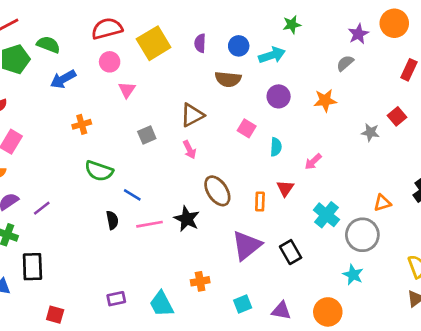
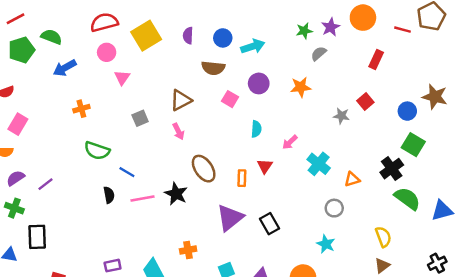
green star: (292, 25) -> (304, 31), moved
pink square: (247, 128) -> (230, 99), moved
cyan cross: (326, 215) -> (319, 164), moved
gray circle: (362, 235) -> (334, 208), size x0.6

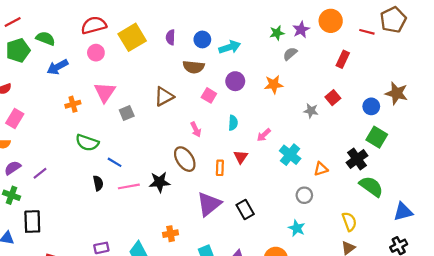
pink triangle: (122, 77) -> (105, 92), moved, size x1.5
pink arrow: (178, 131) -> (196, 129), moved
black star: (176, 194) -> (160, 182), turned -30
blue triangle: (442, 210) -> (403, 212), moved

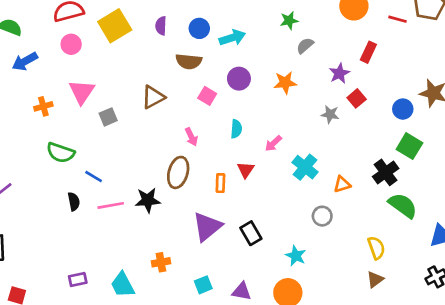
purple star: (301, 30) -> (339, 73), moved
brown ellipse: (185, 159) -> (178, 172), turned 50
cyan star: (297, 228) -> (296, 256), moved

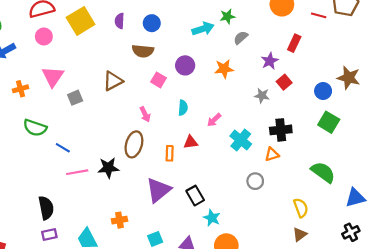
cyan arrow: (232, 38) -> (203, 29), moved
red triangle: (246, 170) -> (191, 142), turned 48
black cross: (386, 172) -> (281, 130), moved, turned 30
black semicircle: (74, 202) -> (46, 208), moved, size x1.5
cyan star: (296, 256) -> (212, 218), moved

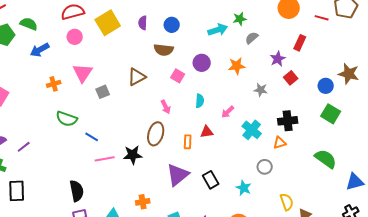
gray star: (262, 95) -> (261, 90), moved
yellow semicircle: (301, 208) -> (287, 202), moved
cyan star: (212, 218) -> (244, 188), moved

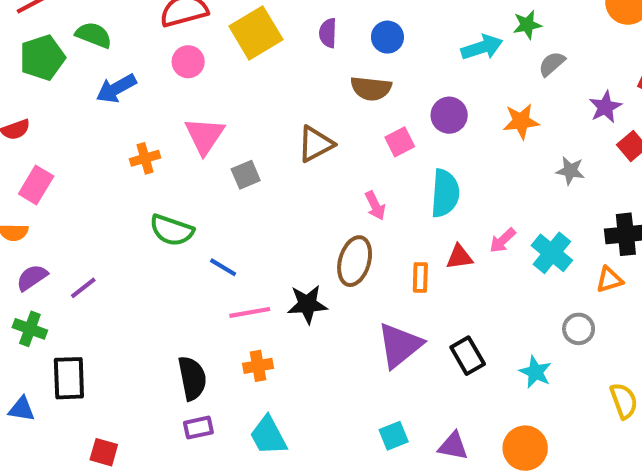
pink square: (178, 76) -> (400, 142), turned 32
cyan semicircle: (200, 101) -> (445, 193), size x1.6
pink arrow: (228, 112) -> (503, 241), moved
orange cross: (143, 202) -> (258, 366), moved

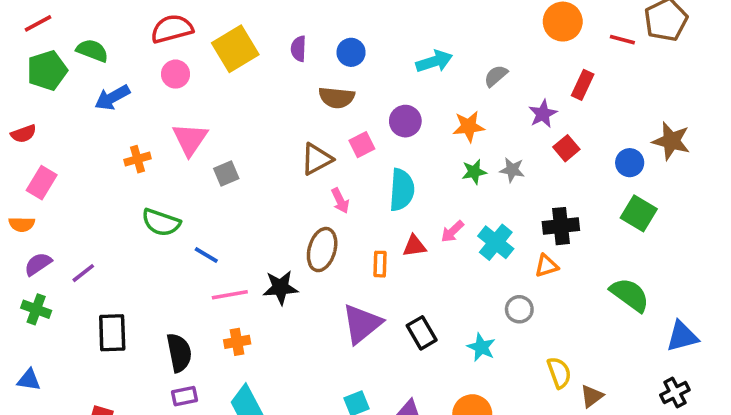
green star: (527, 25) -> (474, 172), moved
brown triangle: (316, 144) -> (317, 159), moved
black rectangle: (69, 378) -> (112, 333), moved

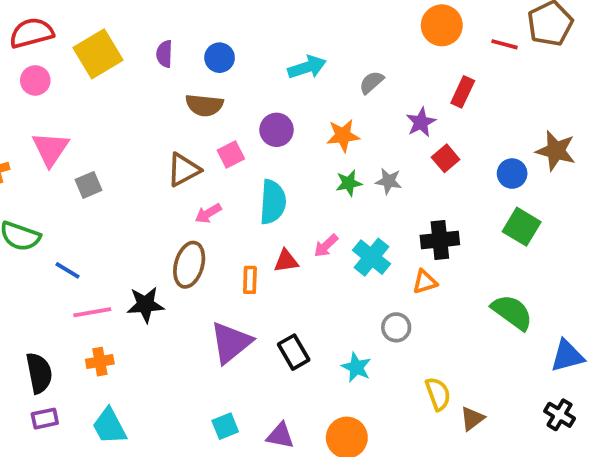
pink arrow: (340, 201) -> (208, 213), turned 85
black cross: (675, 392) -> (560, 415), turned -32

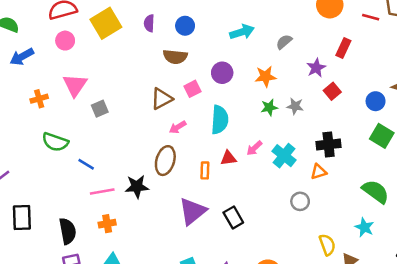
cyan star: (356, 367) -> (364, 227), moved

